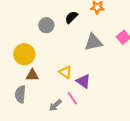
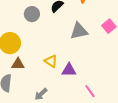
purple triangle: (83, 81) -> (69, 70), turned -35
pink line: (72, 98) -> (90, 91), moved

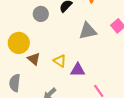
brown triangle: (18, 64) -> (34, 59), moved, turned 40

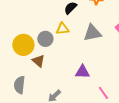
gray circle: (41, 14) -> (45, 39), moved
yellow triangle: (60, 61) -> (62, 29), moved, turned -40

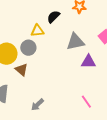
yellow triangle: (62, 29) -> (37, 31), moved
purple triangle: (82, 72) -> (88, 62), moved

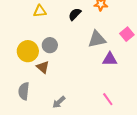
yellow triangle: (37, 31) -> (40, 11), moved

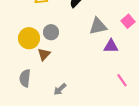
brown triangle: (43, 67) -> (44, 54), turned 32
pink line: (108, 99) -> (122, 80), moved

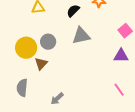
gray triangle: (98, 26) -> (81, 36), moved
purple triangle: (111, 46) -> (121, 56), moved

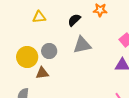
brown triangle: (41, 64) -> (42, 73), turned 40

